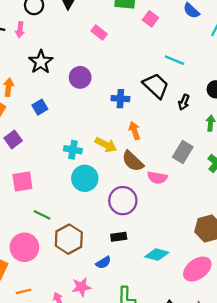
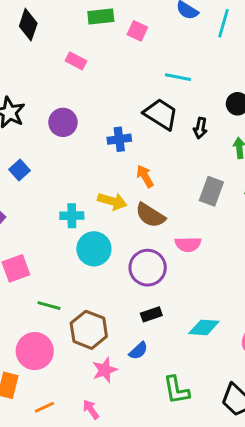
pink semicircle: (157, 178) -> (188, 244), moved
pink star: (81, 287) -> (105, 370), moved

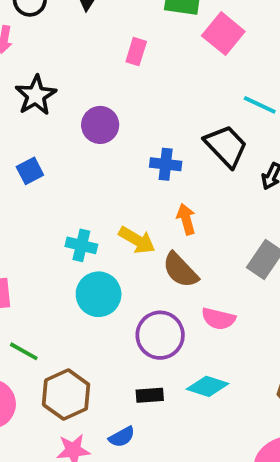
pink square: (137, 31) -> (223, 34), size x1.5
pink rectangle: (76, 61) -> (136, 52), turned 66
cyan diamond: (204, 327) -> (208, 386), moved

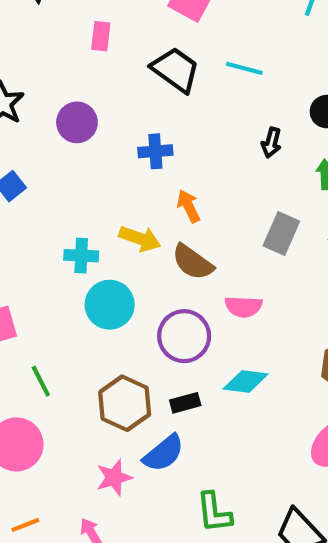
black trapezoid: (226, 146) -> (176, 70), moved
green line: (24, 351) -> (41, 381), turned 44
brown hexagon: (66, 395) -> (125, 403), moved
blue semicircle: (122, 437) -> (164, 453), size x1.5

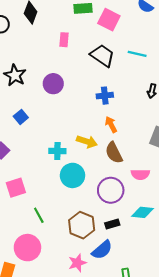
blue cross: (155, 151) -> (105, 96), moved
brown semicircle: (193, 262) -> (114, 153), turned 30

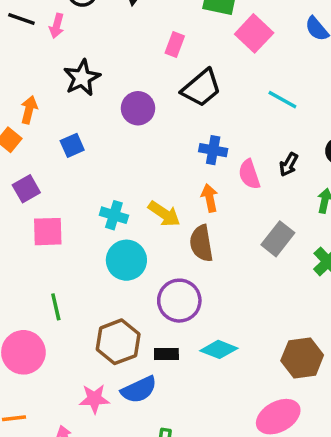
black trapezoid: (102, 56) -> (201, 88), moved, turned 90
pink semicircle: (140, 174) -> (249, 174), moved, turned 54
pink square: (16, 188) -> (48, 232), moved

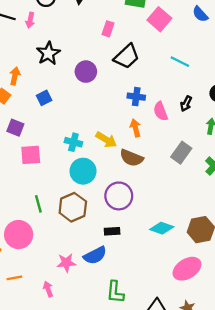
purple square: (26, 189) -> (15, 128), turned -36
brown semicircle: (201, 243) -> (131, 158), turned -55
brown hexagon: (118, 342) -> (73, 207), moved
cyan diamond: (219, 349) -> (162, 228), moved

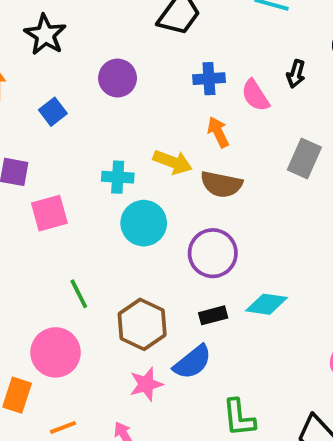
purple circle: (86, 72) -> (118, 78), moved
brown hexagon: (73, 207) -> (142, 324), moved
cyan diamond: (162, 228) -> (266, 304), moved

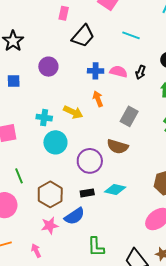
pink semicircle: (255, 95) -> (119, 72), moved, turned 132
blue square: (53, 112) -> (14, 81), turned 32
gray rectangle: (304, 159) -> (129, 116), moved
brown semicircle: (221, 184) -> (118, 147), moved

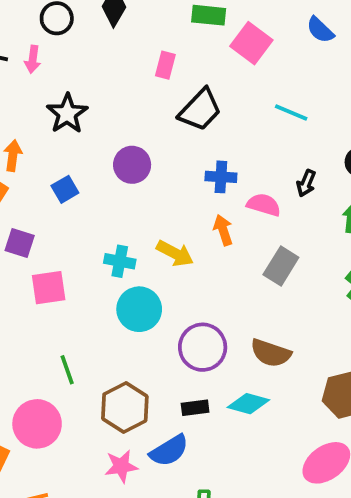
pink semicircle: (119, 72) -> (264, 205), moved
blue square: (14, 81) -> (65, 189), turned -32
brown semicircle: (118, 147) -> (271, 353), moved

